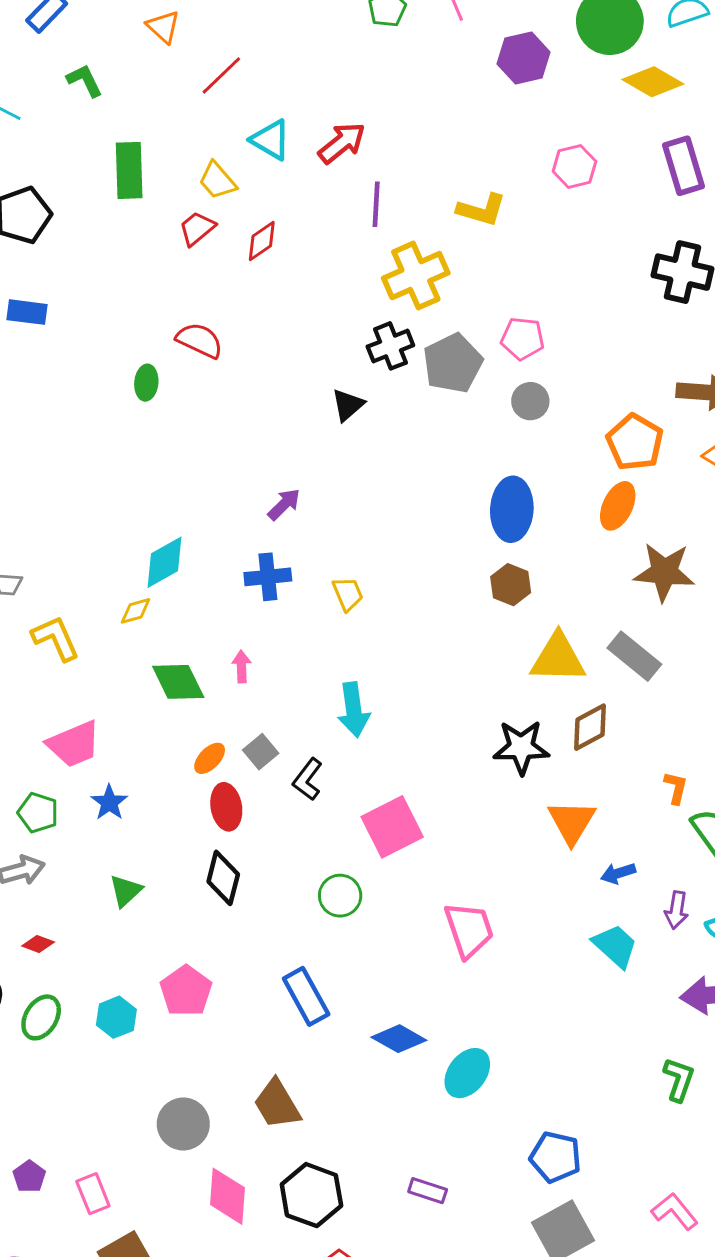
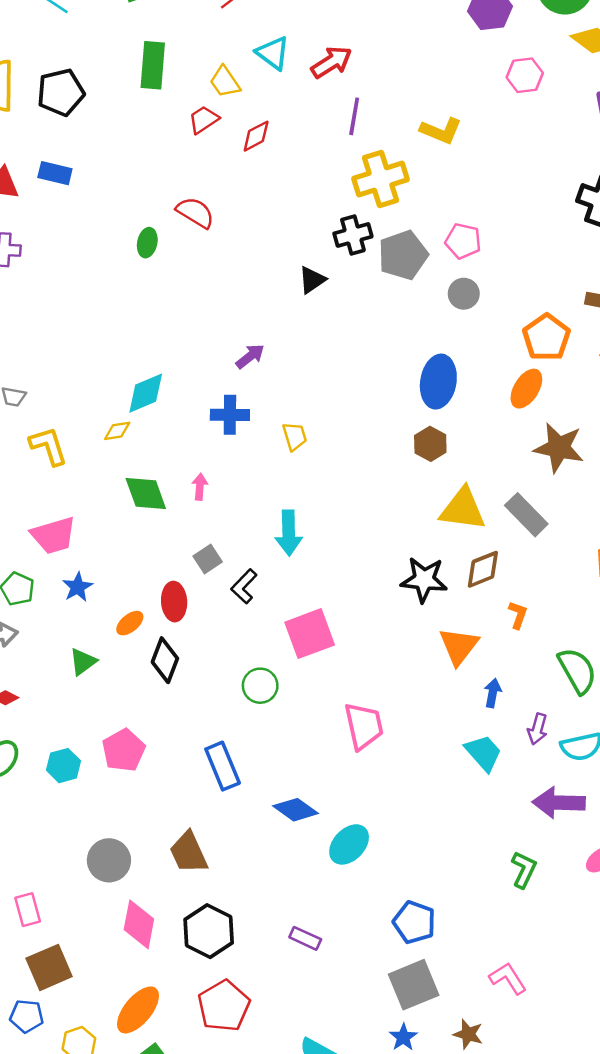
pink hexagon: (574, 166) -> (525, 75), moved
orange ellipse: (210, 758) -> (130, 623), moved
orange L-shape: (676, 788) -> (518, 615), moved
blue arrow: (618, 873) -> (493, 693), turned 112

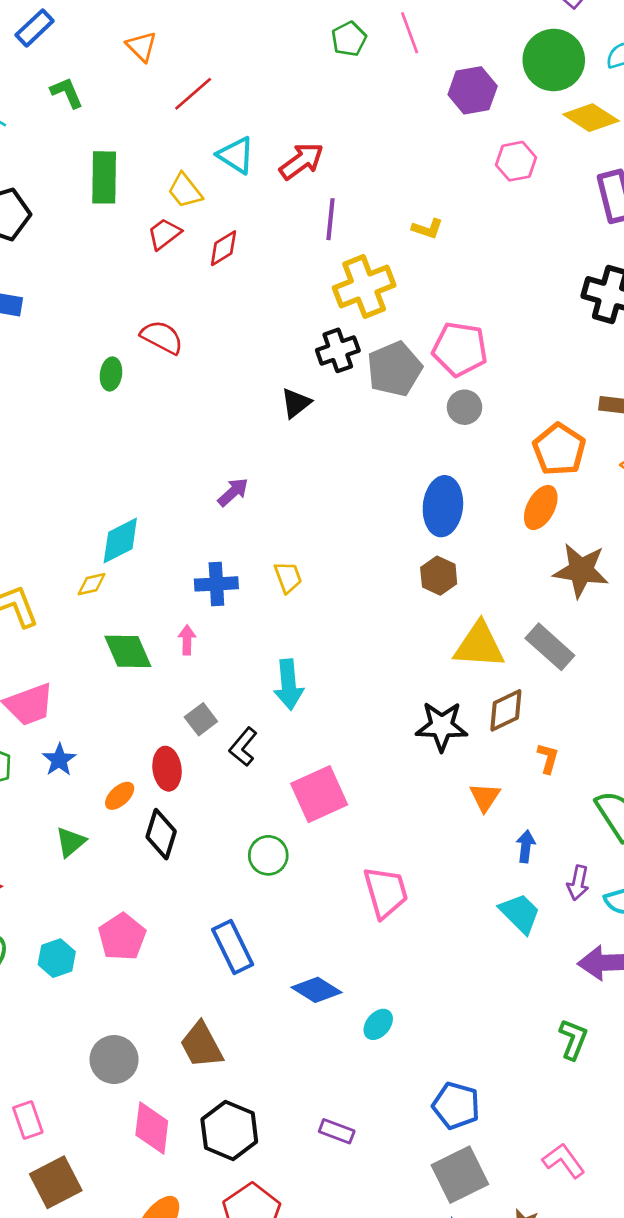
yellow L-shape: (441, 131) -> (427, 229), size x0.7
pink pentagon: (463, 241) -> (460, 349), size x1.4
blue cross: (230, 415) -> (216, 584), moved
orange triangle: (459, 646) -> (485, 797), size x0.7
cyan ellipse: (349, 844) -> (378, 1024), size x0.7

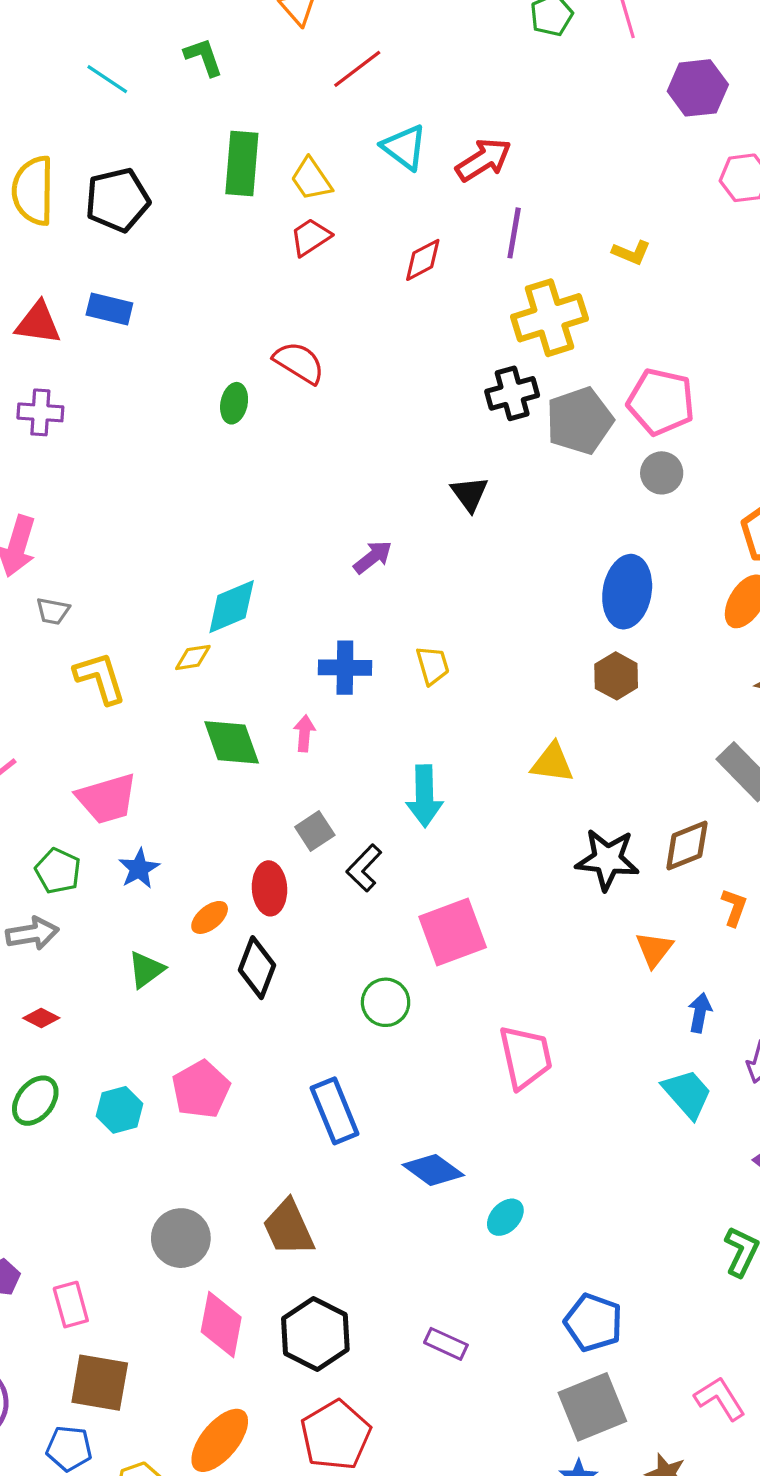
yellow trapezoid: (185, 191) -> (311, 179), moved
red diamond: (223, 248) -> (423, 260), moved
black triangle: (296, 403) -> (470, 494), moved, turned -32
yellow triangle: (479, 645) -> (552, 763), moved, size x0.7
brown square: (56, 1182) -> (100, 1383), turned 33

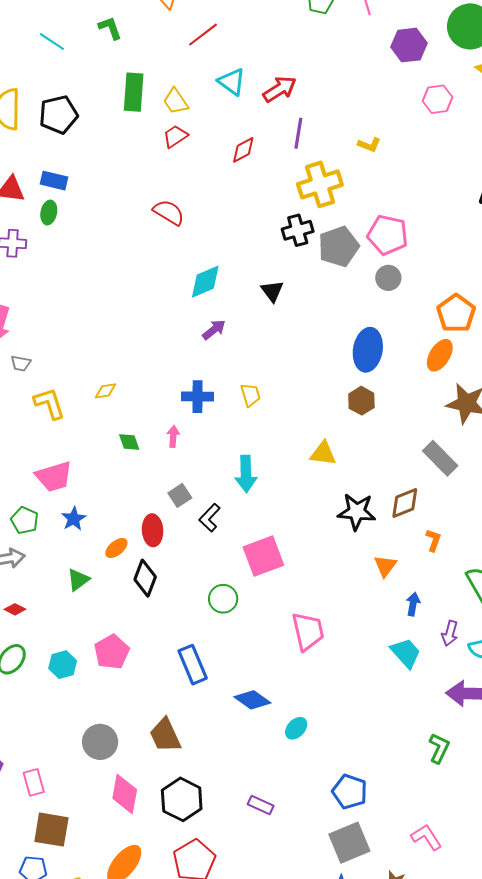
green ellipse: (234, 403) -> (49, 213), moved
cyan diamond: (232, 607) -> (205, 282), moved
green diamond: (232, 742) -> (129, 442), size x0.6

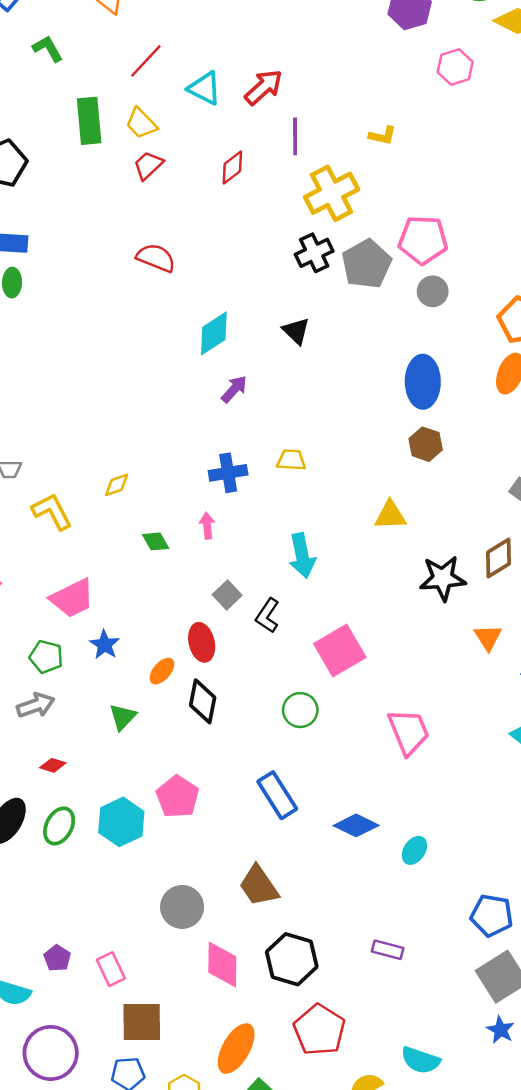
red line: (203, 35) -> (146, 61), moved
yellow trapezoid: (251, 395) -> (291, 460), turned -60
cyan hexagon: (63, 665) -> (121, 822), size x1.4

